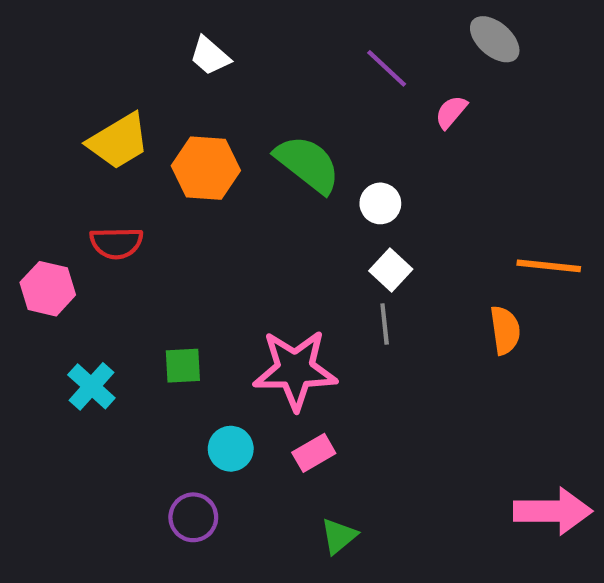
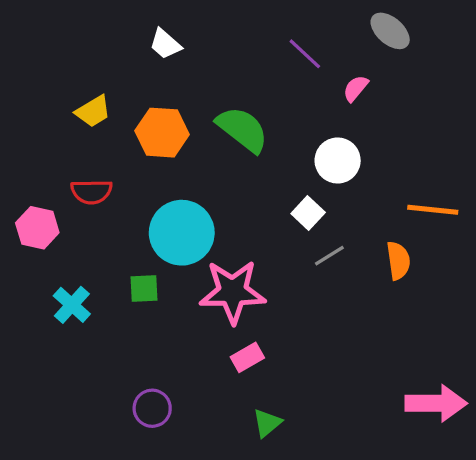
yellow trapezoid: (118, 141) -> (93, 111), size x0.7
white circle: (380, 203) -> (338, 161), moved, size x1.4
gray line: (385, 324) -> (329, 256), moved, turned 64
cyan circle: (231, 449) -> (182, 233), moved, size x1.8

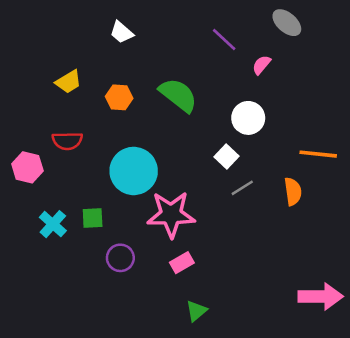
orange hexagon: (162, 133) -> (119, 97), size x0.7
green square: (144, 288) -> (93, 218), moved
purple circle: (152, 408) -> (120, 258), moved

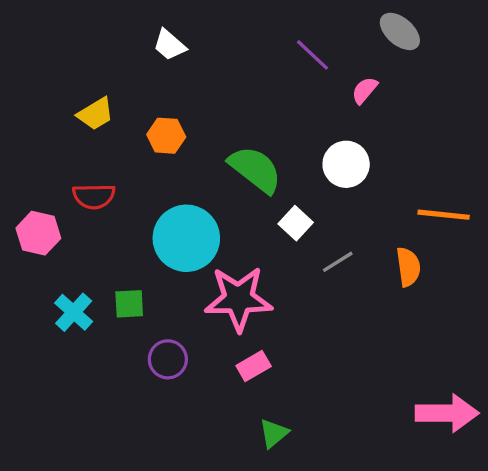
green semicircle: (178, 95) -> (255, 169), moved
white square: (227, 157) -> (296, 223), moved

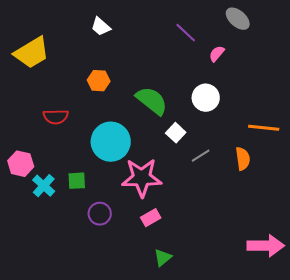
yellow trapezoid: (96, 114) -> (32, 53), moved, size x1.6
pink hexagon: (38, 233) -> (21, 164), moved

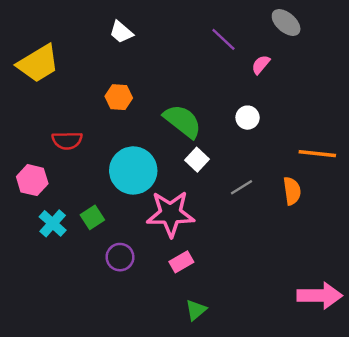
white circle: (206, 98) -> (248, 118), size x0.7
white square: (176, 133) -> (197, 160), moved
pink hexagon: (21, 164) -> (32, 180), moved
green square: (77, 181) -> (92, 217), turned -30

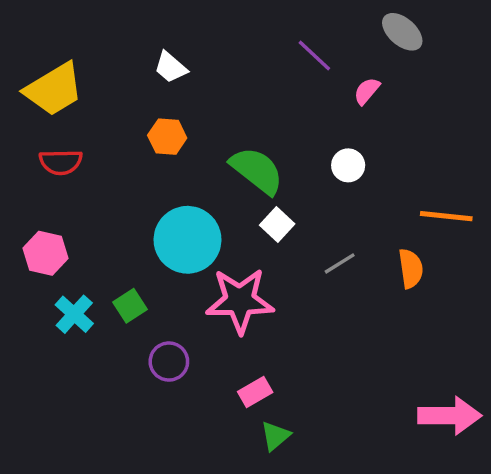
white trapezoid: (121, 32) -> (171, 67), moved
red semicircle: (67, 140) -> (61, 162), moved
pink rectangle: (181, 262) -> (255, 392), moved

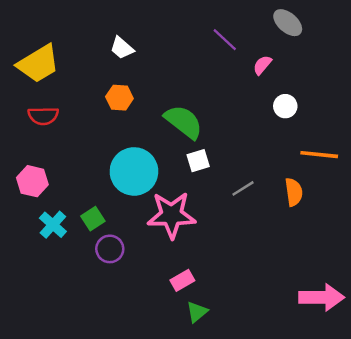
white circle: (348, 165) -> (285, 106), moved
white square: (277, 225) -> (198, 161), turned 30
purple circle: (169, 362) -> (110, 249), moved

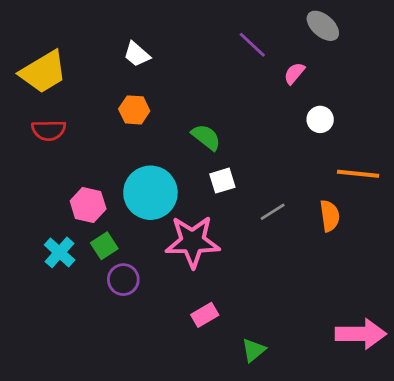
green semicircle: (184, 122) -> (206, 137), size x0.7
pink hexagon: (32, 181) -> (88, 205), moved
green triangle: (197, 312) -> (254, 350), moved

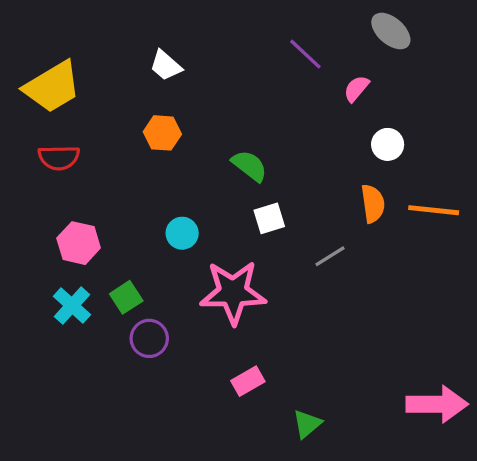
cyan circle: (150, 193) -> (182, 233), size x0.5
pink hexagon: (88, 205) -> (79, 243), moved
orange semicircle: (330, 216) -> (373, 204), moved

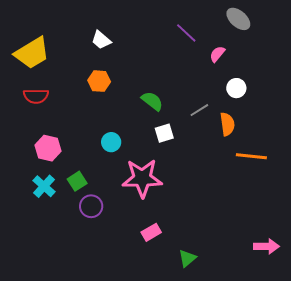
orange line: (434, 210) -> (251, 156), moved
gray line: (330, 256) -> (199, 110), moved
pink arrow: (437, 404) -> (266, 246), size x0.7

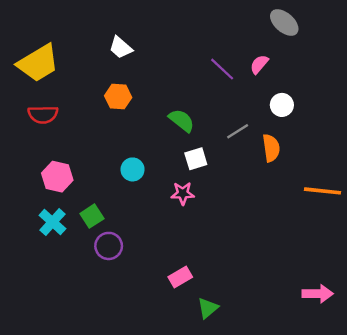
purple line: (186, 33) -> (222, 69), moved
orange line: (251, 156) -> (322, 191), moved
pink star: (142, 178) -> (183, 193), moved, size x0.5
green triangle: (187, 258) -> (208, 308), moved

